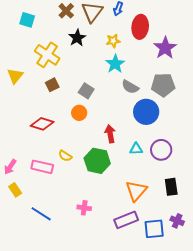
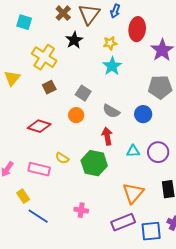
gray semicircle: (130, 87) -> (111, 111), moved
blue circle: (146, 112) -> (143, 114), size x0.7
yellow rectangle: (15, 190) -> (23, 196), moved

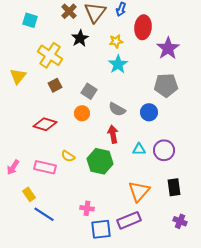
blue square: (151, 231) -> (101, 229), moved

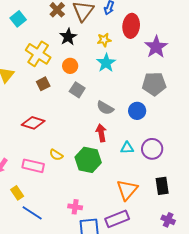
cyan square: (30, 20) -> (18, 19), turned 35
orange circle: (82, 113) -> (70, 66), moved

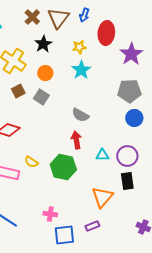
gray square: (77, 90) -> (41, 97), moved
blue circle: (137, 111) -> (134, 118), moved
black rectangle: (162, 186) -> (127, 181), moved
purple rectangle: (117, 219) -> (92, 226), size x0.6

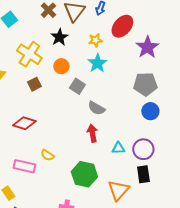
red ellipse: (106, 33) -> (122, 26), turned 35
gray square: (41, 97) -> (77, 86), moved
green hexagon: (63, 167) -> (84, 174), moved

